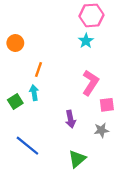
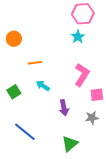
orange line: (38, 69) -> (35, 63), turned 64
cyan arrow: (34, 93) -> (43, 86), moved, turned -48

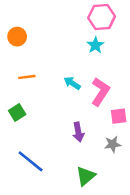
orange circle: (14, 39) -> (17, 37), moved
orange line: (35, 63) -> (27, 77), moved
cyan arrow: (43, 86) -> (72, 83), moved

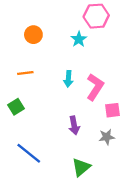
orange circle: (17, 37) -> (33, 35), moved
cyan star: (95, 45) -> (79, 39), moved
cyan arrow: (72, 83) -> (68, 79), turned -119

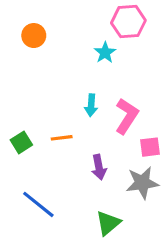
orange circle: (33, 35) -> (34, 36), moved
orange line: (25, 73) -> (62, 138), moved
gray star: (107, 137) -> (142, 183), size x1.5

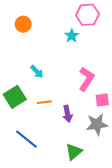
cyan arrow: (91, 105) -> (37, 72), moved, turned -48
orange line: (62, 138) -> (44, 102), moved
green square: (21, 142) -> (15, 97), size x1.5

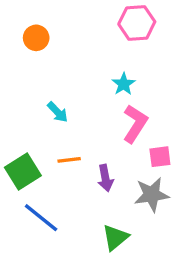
cyan star: (72, 36) -> (124, 84), moved
green square: (15, 97) -> (23, 171), moved

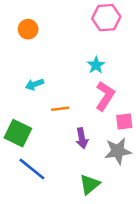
cyan arrow: (58, 112) -> (34, 84), moved, turned 114
orange line: (69, 160) -> (60, 109), moved
green square: (23, 171) -> (18, 133), turned -32

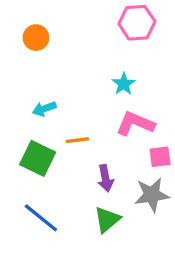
pink L-shape: (105, 96) -> (135, 124), turned -100
green square: (18, 133) -> (38, 158), moved
green triangle: (90, 184) -> (107, 220), moved

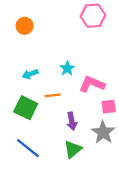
cyan star: (124, 84) -> (67, 68), moved
gray star: (152, 195) -> (103, 132), turned -30

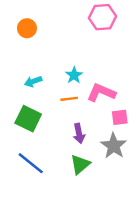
orange line: (53, 95) -> (69, 99), moved

